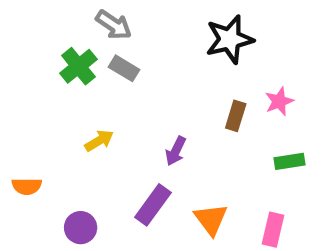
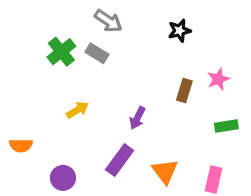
gray arrow: (114, 25) -> (108, 21), moved
black star: (230, 39) -> (179, 31), size x0.6

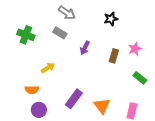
green cross: (61, 52) -> (26, 35), moved, turned -30
purple arrow: (137, 118) -> (85, 48), moved
green rectangle: (226, 126) -> (140, 78), turned 48
orange semicircle: (21, 146) -> (32, 90), moved

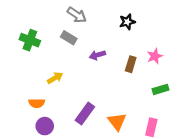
purple arrow: (85, 48) -> (97, 55), turned 48
green rectangle: (140, 78) -> (160, 89), turned -56

